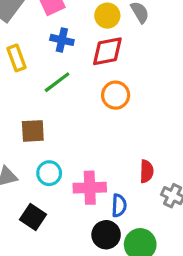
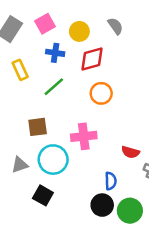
yellow circle: (107, 16) -> (79, 31), moved
red semicircle: (147, 171) -> (130, 152), turned 108
cyan circle: (49, 173) -> (53, 160), size x1.5
pink cross: (90, 188) -> (84, 136), moved

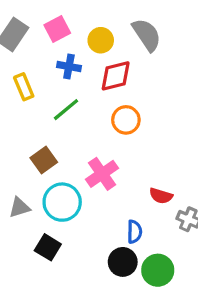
gray semicircle: (115, 26) -> (147, 35), size x1.5
brown square: (38, 127) -> (44, 160), turned -30
pink cross: (84, 136) -> (102, 174), turned -30

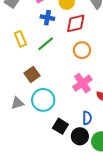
yellow rectangle: (24, 87) -> (20, 39), moved
pink cross: (102, 174) -> (82, 83), moved
black square: (48, 247) -> (60, 126), moved

